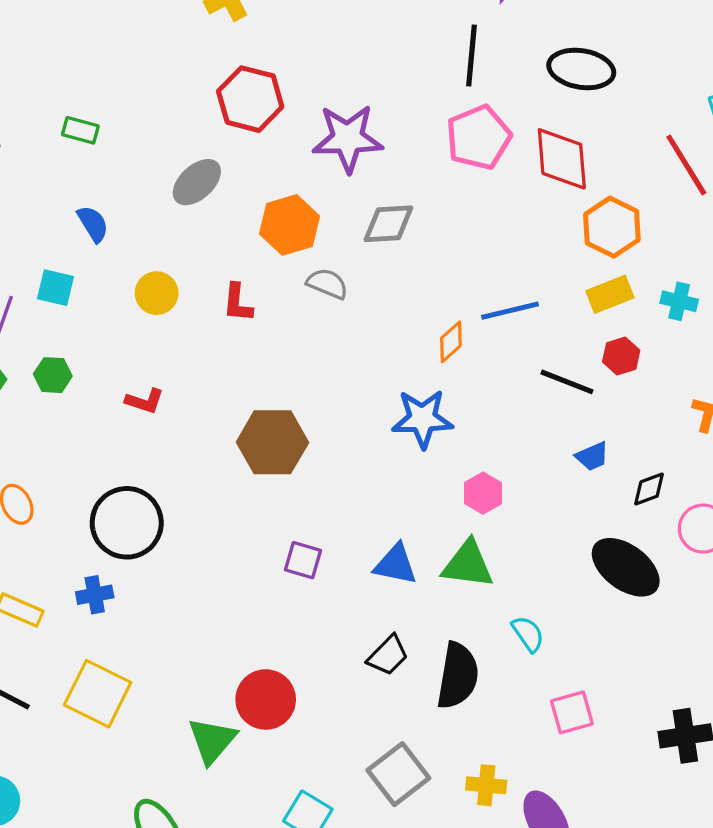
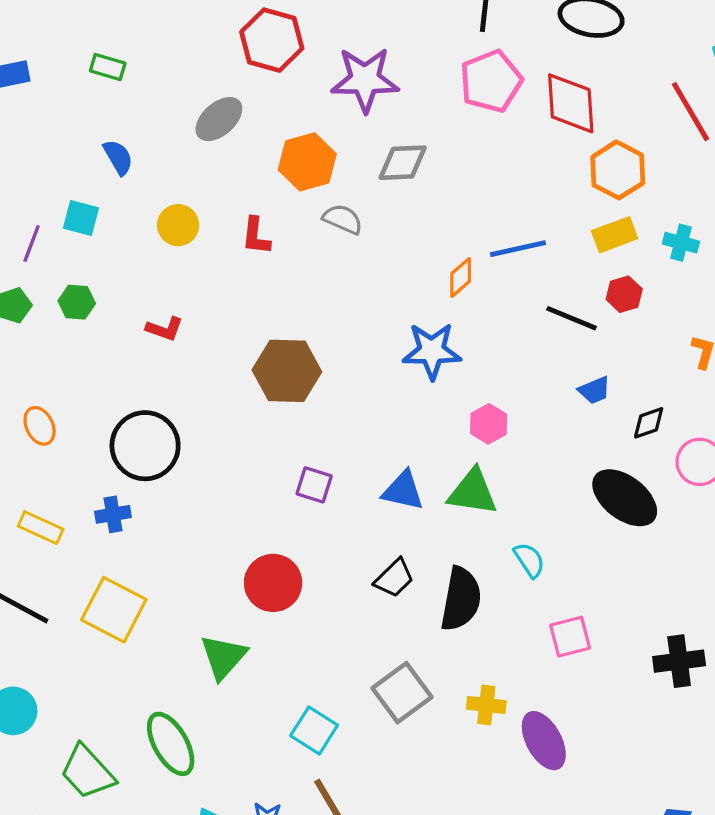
red circle: (266, 699) -> (273, 583), moved

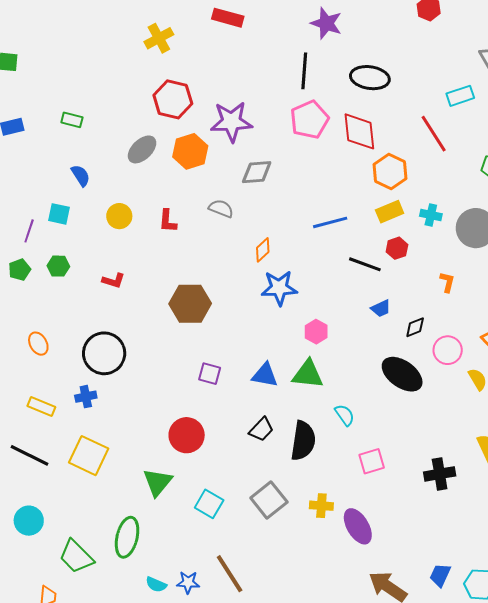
orange hexagon: (307, 162) -> (190, 151), moved
orange diamond: (461, 277) -> (263, 250), moved
cyan square: (314, 730) -> (209, 504), moved
green ellipse: (171, 744) -> (127, 537), turned 45

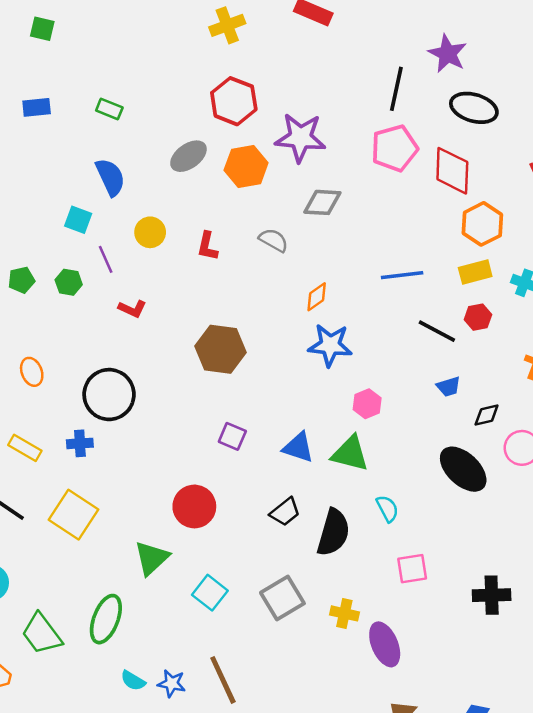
purple star: (326, 23) -> (448, 54), moved
blue semicircle: (81, 175) -> (110, 177), size x1.4
purple line: (29, 231) -> (106, 259), moved, turned -50

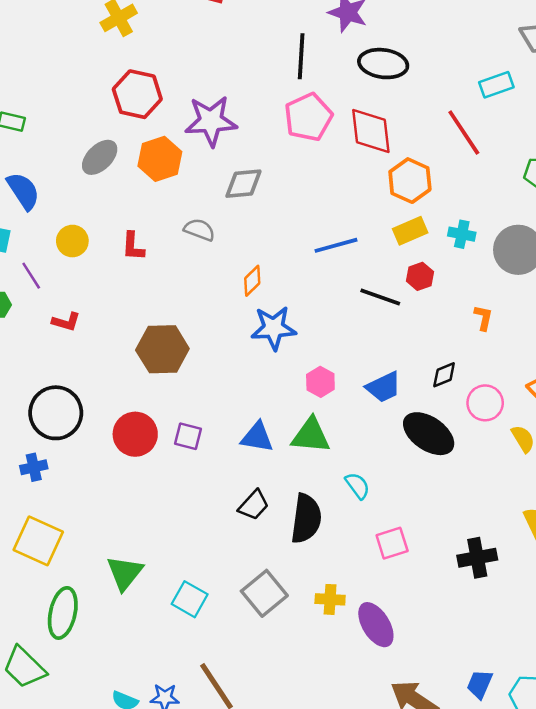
blue trapezoid: (449, 387) -> (384, 387), moved, size x1.4
red circle: (194, 506) -> (135, 434), moved
green ellipse: (106, 619) -> (63, 613), moved

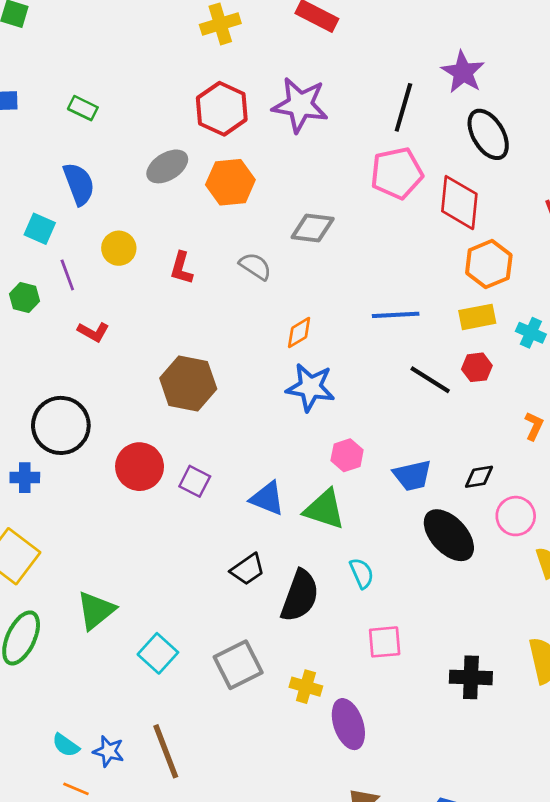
black ellipse: (383, 64) -> (488, 134), turned 39
purple star: (211, 121) -> (300, 105), moved

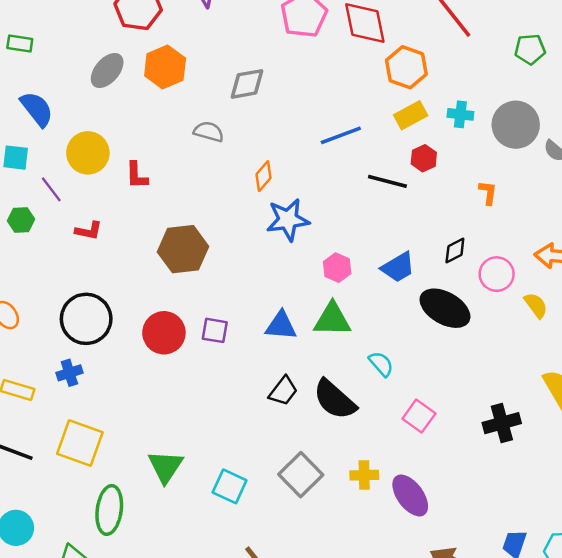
yellow circle: (119, 248) -> (88, 153), size x1.4
red L-shape: (181, 268) -> (137, 175), moved
black semicircle: (300, 596) -> (335, 400), turned 129
pink square: (385, 642) -> (419, 416), turned -32

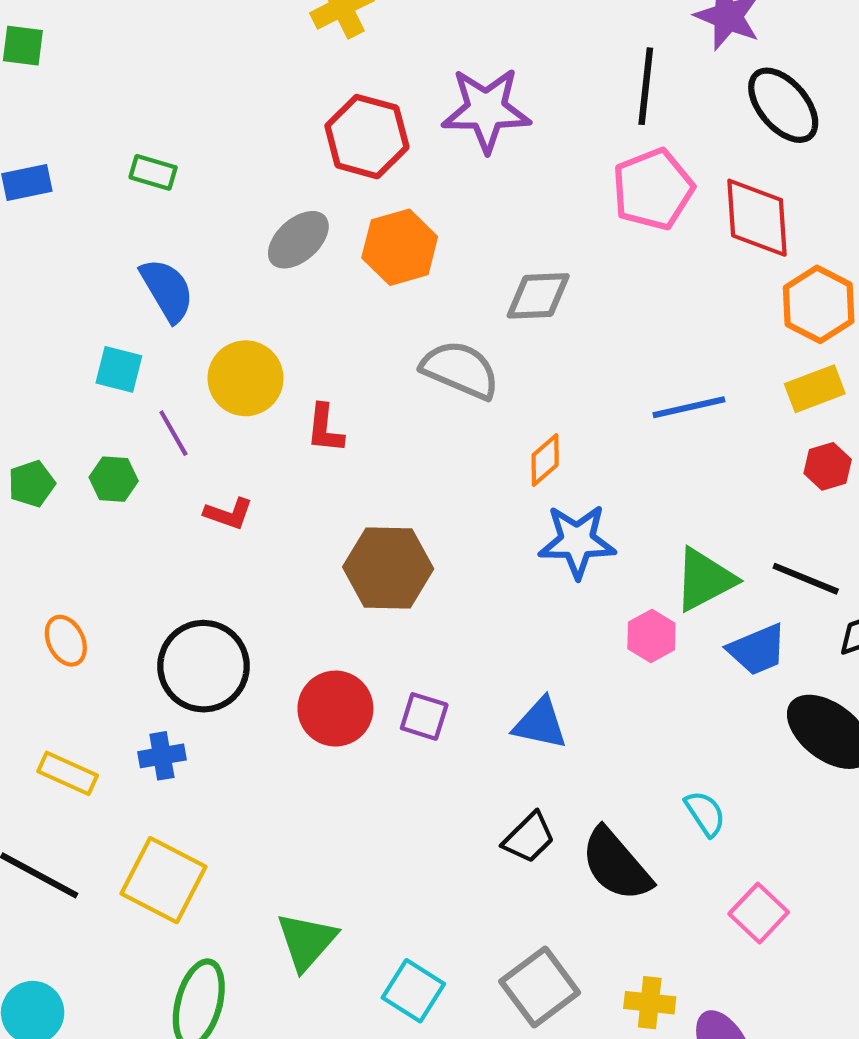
gray semicircle: (209, 132) -> (460, 370), size x1.5
black line: (387, 181) -> (806, 579), moved
green triangle: (332, 320) -> (705, 580), moved, turned -36

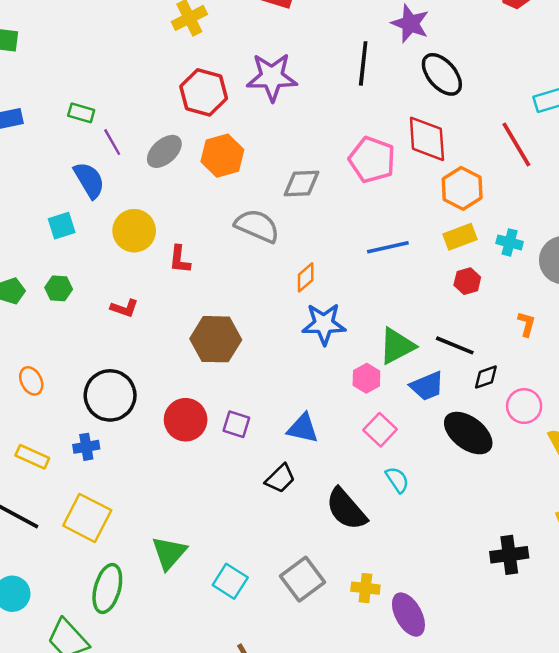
pink pentagon: (653, 189) -> (372, 160), moved, turned -30
cyan square: (119, 369) -> (62, 226), turned -32
purple line: (173, 433) -> (112, 142), moved
black trapezoid: (529, 838) -> (280, 478), moved
pink square: (759, 913) -> (380, 430), moved

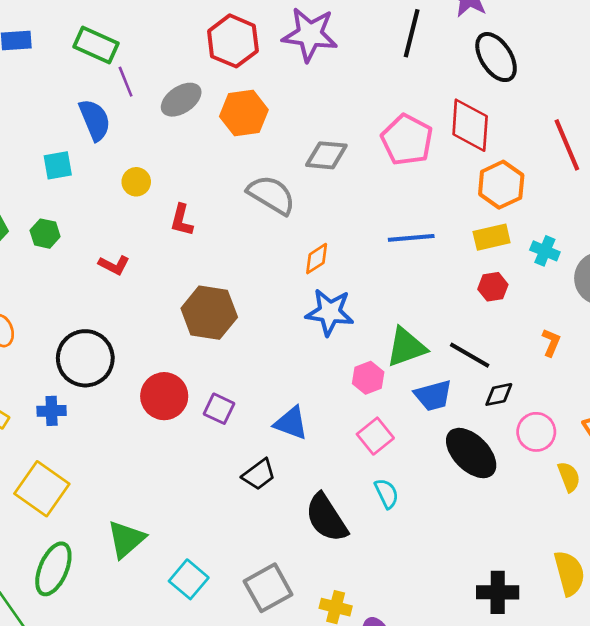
green rectangle: (81, 113) -> (96, 45), size x1.5
yellow circle: (134, 231) -> (136, 182), size x0.6

